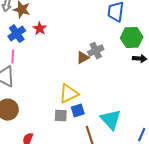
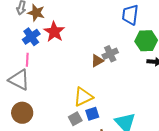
red star: (40, 29) -> (54, 32), size x1.5
gray square: (61, 116) -> (75, 119), turned -32

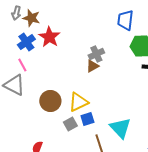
gray cross: (110, 54) -> (96, 54), moved
pink line: (27, 60) -> (22, 65), turned -32
brown circle: (22, 113) -> (50, 101), moved

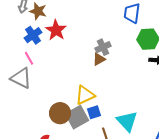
brown circle: (50, 101) -> (60, 113), moved
gray square: (70, 124) -> (77, 117), size x1.6

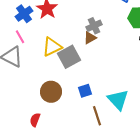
yellow triangle: (85, 95) -> (52, 47), moved
gray square: (77, 117) -> (69, 57), moved

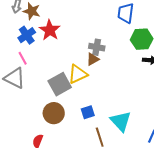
gray cross: (94, 26) -> (97, 47), turned 35
yellow triangle: (52, 47) -> (78, 74), moved
gray square: (69, 57) -> (60, 84), moved

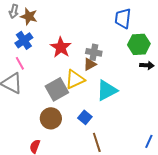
red star: (50, 30) -> (61, 47), moved
blue square: (88, 112) -> (85, 117), turned -32
cyan triangle: (121, 121) -> (107, 90), moved, turned 45

